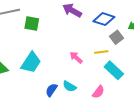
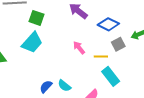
pink arrow: (76, 57) -> (79, 48), moved
cyan trapezoid: (31, 63) -> (32, 43), moved

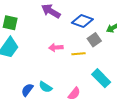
pink arrow: (79, 48) -> (56, 47), turned -48
cyan rectangle: (111, 76) -> (101, 78), moved

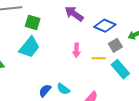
pink arrow: (56, 47) -> (76, 50), turned -88
cyan rectangle: (101, 78) -> (120, 69), moved

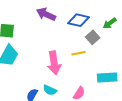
pink arrow: (76, 50) -> (54, 63), moved, size x1.6
cyan rectangle: (120, 69) -> (107, 78), moved, turned -42

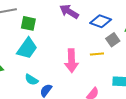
cyan semicircle: (50, 90) -> (31, 80), moved

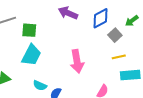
blue diamond: (101, 21) -> (101, 18), turned -40
yellow line: (97, 54) -> (119, 57), moved

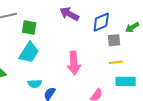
gray square: (115, 35) -> (114, 40), turned 32
cyan semicircle: (40, 85) -> (35, 84), turned -32

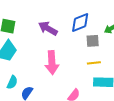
purple arrow: (69, 14) -> (48, 28), moved
cyan semicircle: (35, 84) -> (12, 82), turned -64

